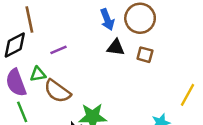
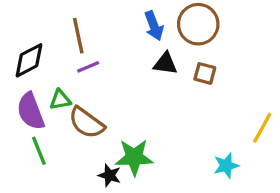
brown line: (29, 19) -> (78, 36), moved

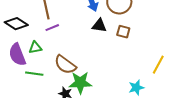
black diamond: (29, 60) -> (16, 24), turned 60
brown semicircle: (87, 123) -> (65, 65), moved
green line: (39, 151) -> (34, 74), moved, turned -60

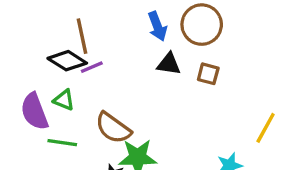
black diamond: (16, 24) -> (67, 61), moved
green triangle: (35, 48) -> (64, 100), turned 32

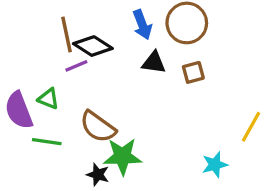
black diamond: (67, 61) -> (93, 46), moved
brown square: (208, 74) -> (193, 72), turned -30

